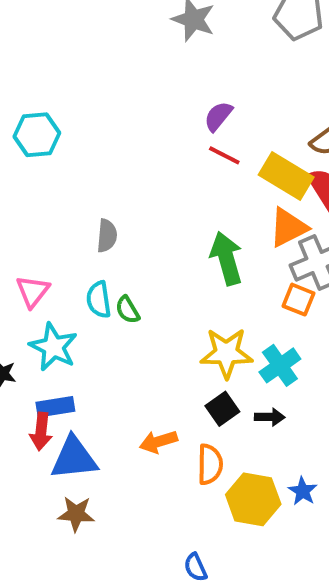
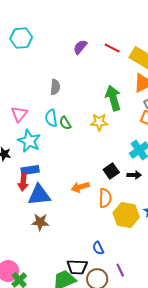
purple semicircle: (218, 116) -> (80, 47), moved
yellow star: (226, 353) -> (99, 122), moved, size x0.7

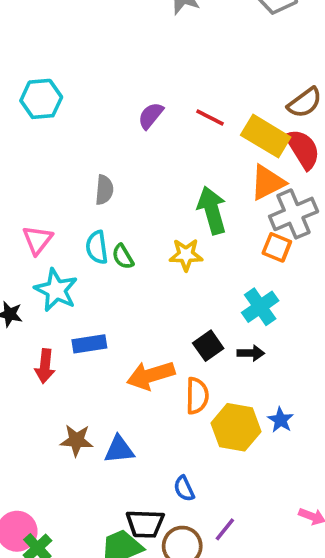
blue rectangle: (30, 170) -> (89, 344), moved
orange arrow: (80, 187) -> (151, 375), size x1.4
blue triangle: (39, 195) -> (119, 450), moved, size x0.7
purple line: (120, 270) -> (225, 529), turned 64

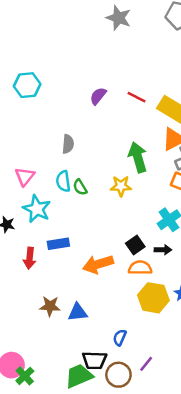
orange semicircle: (197, 396) -> (140, 268), moved, turned -90
blue semicircle: (184, 489) -> (120, 337), turned 49

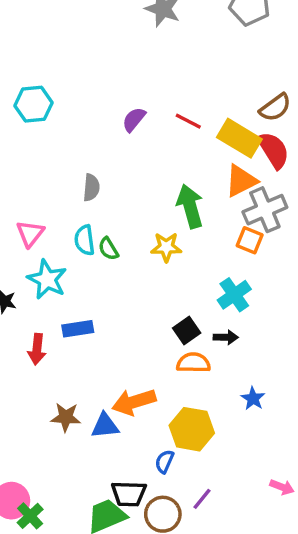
orange arrow: (98, 264) -> (134, 402), moved
yellow hexagon: (153, 298) -> (192, 429), moved

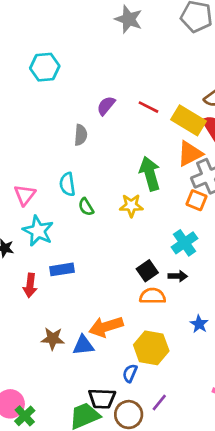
cyan hexagon: (33, 104) -> (45, 67), moved
gray semicircle: (91, 188) -> (81, 135), moved
cyan semicircle: (85, 240) -> (67, 184), moved

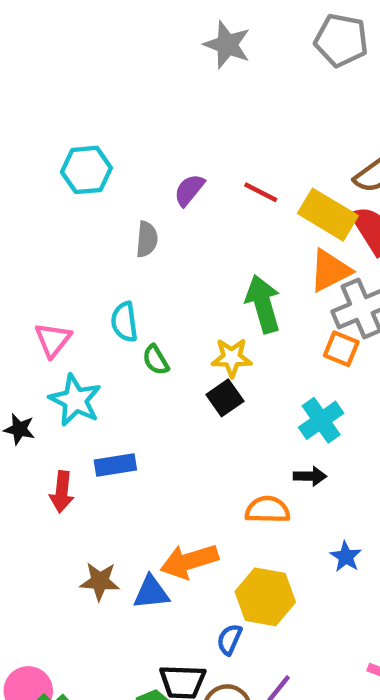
cyan hexagon: (45, 67) -> (86, 170), moved
black square: (147, 271) -> (225, 398), moved

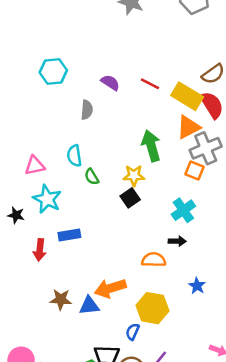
purple semicircle: (189, 190) -> (110, 83), turned 84
pink triangle: (53, 340) -> (35, 166), turned 40

